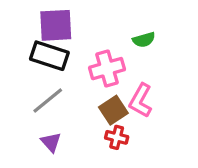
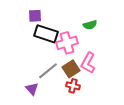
purple square: (56, 25) -> (35, 16), size x0.6
black rectangle: (49, 56) -> (46, 34), moved
gray line: (48, 101) -> (48, 71), moved

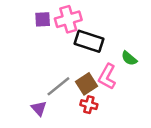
green semicircle: (90, 25) -> (129, 58), moved, turned 56
black rectangle: (46, 34) -> (89, 41), moved
pink cross: (67, 43) -> (68, 19), moved

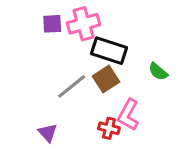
pink L-shape: (107, 77) -> (128, 115), moved
brown square: (86, 84) -> (106, 79), moved
gray line: (58, 86) -> (72, 86), moved

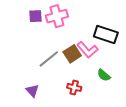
black rectangle: (109, 51) -> (106, 34), moved
green semicircle: (158, 72) -> (104, 75), moved
pink L-shape: (128, 115) -> (87, 50), moved, turned -70

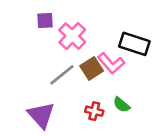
pink cross: (57, 16) -> (72, 36), moved, turned -30
green semicircle: (104, 75) -> (121, 105), moved
purple triangle: (32, 91) -> (41, 115), size x1.6

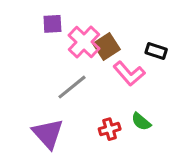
black rectangle: (134, 44) -> (156, 51), size x0.6
brown square: (92, 68) -> (107, 46), moved
red cross: (94, 111) -> (110, 129), turned -30

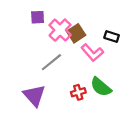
green semicircle: (141, 122) -> (101, 87), size x1.5

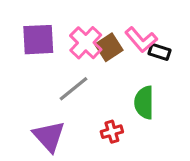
purple square: (38, 17) -> (38, 40), moved, size x1.6
pink L-shape: (92, 53) -> (141, 40), moved
green semicircle: (101, 87) -> (144, 103), moved, turned 50

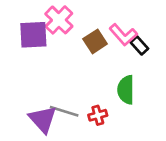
pink cross: (86, 43) -> (59, 20), moved
black rectangle: (159, 52) -> (139, 45), turned 30
gray line: (74, 89) -> (64, 111), moved, turned 56

